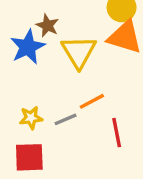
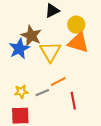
brown star: (47, 26) -> (31, 36), size x1.5

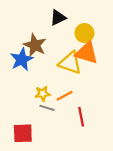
yellow triangle: (50, 52) -> (70, 63), moved, turned -40
yellow star: (21, 92) -> (43, 94), moved
gray line: (42, 93) -> (47, 108), turned 40

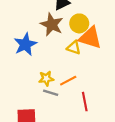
yellow circle: (84, 33) -> (79, 23), moved
brown star: (35, 45) -> (52, 25), moved
yellow triangle: (70, 63) -> (74, 48), size x0.6

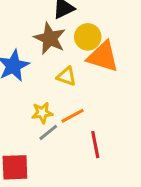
yellow triangle: (74, 48) -> (66, 76), moved
gray line: (51, 93) -> (48, 132), turned -56

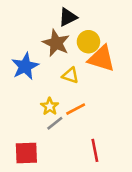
yellow star: (42, 113) -> (50, 106), turned -30
red line: (95, 145) -> (95, 150), moved

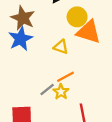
brown star: (56, 43) -> (23, 18), moved
yellow star: (50, 106) -> (61, 92), moved

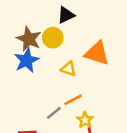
yellow circle: (77, 17) -> (53, 38), moved
yellow star: (61, 92) -> (85, 120), moved

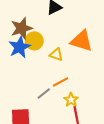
yellow circle: (53, 38) -> (34, 41), moved
brown star: (29, 39) -> (22, 28), turned 30

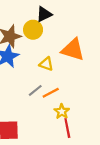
yellow circle: (34, 41) -> (33, 30), moved
gray line: (44, 93) -> (35, 90), moved

